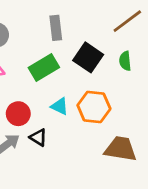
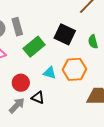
gray rectangle: (56, 28) -> (17, 27), moved
green semicircle: (125, 61) -> (93, 42), moved

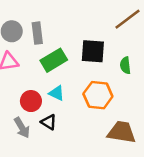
black square: (65, 34) -> (93, 51), turned -30
cyan triangle: (50, 73) -> (57, 93), moved
gray arrow: (17, 105) -> (22, 128), turned 96

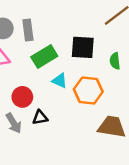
cyan triangle: (57, 93) -> (60, 81), moved
black triangle: (49, 122) -> (40, 118), turned -42

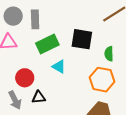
orange hexagon: (88, 91) -> (102, 80), moved

